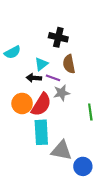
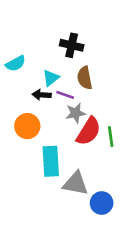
red semicircle: (41, 105) -> (89, 131), moved

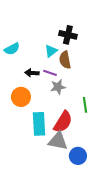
black cross: (72, 45) -> (68, 35), moved
cyan triangle: (51, 78) -> (51, 51), moved
red semicircle: (89, 131) -> (63, 122), moved

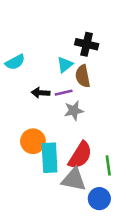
purple line: (50, 73) -> (64, 93), turned -32
orange circle: (21, 97) -> (33, 141), moved
green line: (85, 105) -> (108, 165), moved

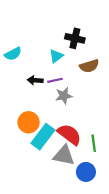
brown semicircle: (83, 76) -> (89, 66), moved, turned -96
red semicircle: (80, 155) -> (69, 134), turned -85
cyan rectangle: (50, 158) -> (43, 137), turned 40

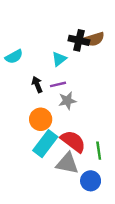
brown semicircle: (89, 66) -> (94, 39), moved
black arrow: (35, 80) -> (37, 84), turned 64
orange circle: (29, 122) -> (41, 119), moved

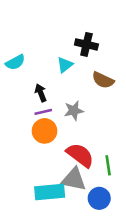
brown semicircle: (94, 39) -> (103, 80), moved, turned 42
purple line: (58, 84) -> (43, 112), moved
cyan rectangle: (45, 144) -> (50, 192), moved, turned 48

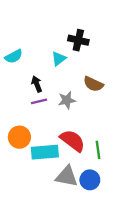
brown semicircle: (103, 80) -> (93, 84), moved
orange circle: (45, 131) -> (19, 137), moved
gray triangle: (74, 179) -> (67, 176), moved
cyan rectangle: (50, 192) -> (45, 152), moved

